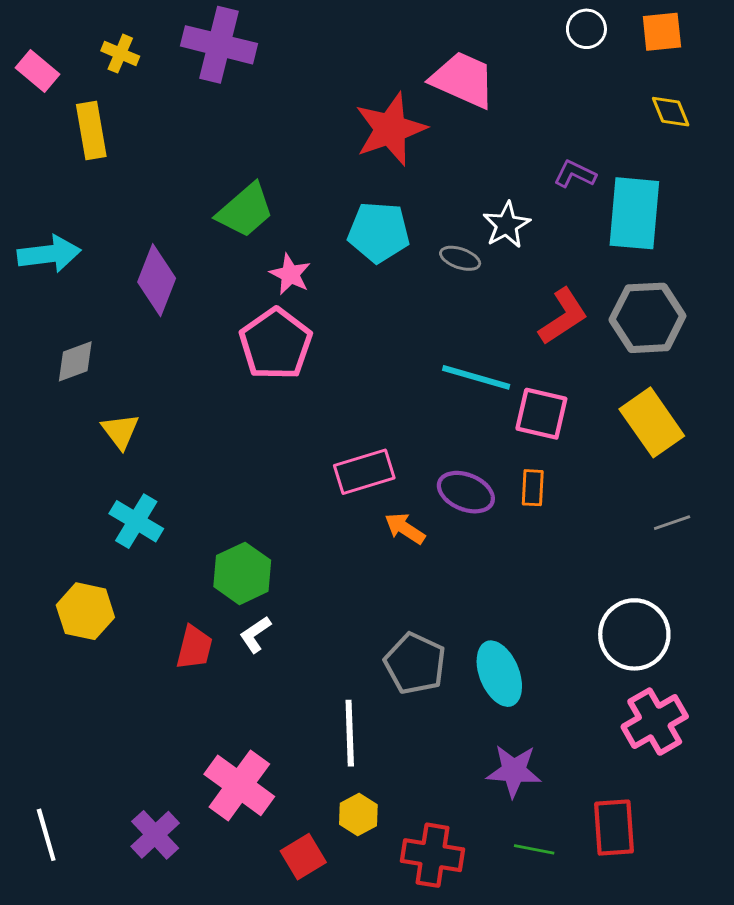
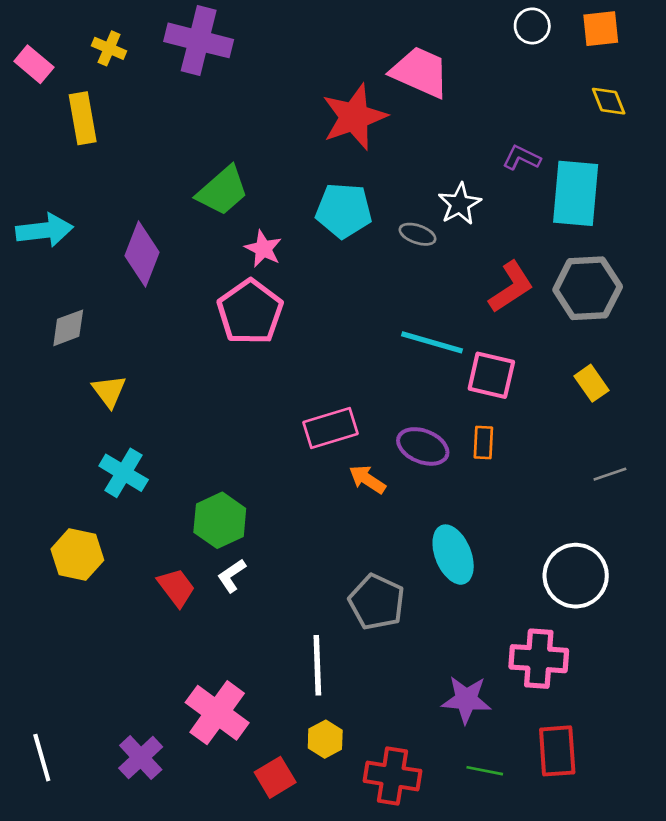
yellow rectangle: (652, 422) -> (591, 383), size x0.6
red trapezoid: (194, 647) -> (176, 587), turned -51
cyan ellipse: (499, 674) -> (453, 555), moved
pink cross: (655, 722) -> (539, 659), moved, turned 34

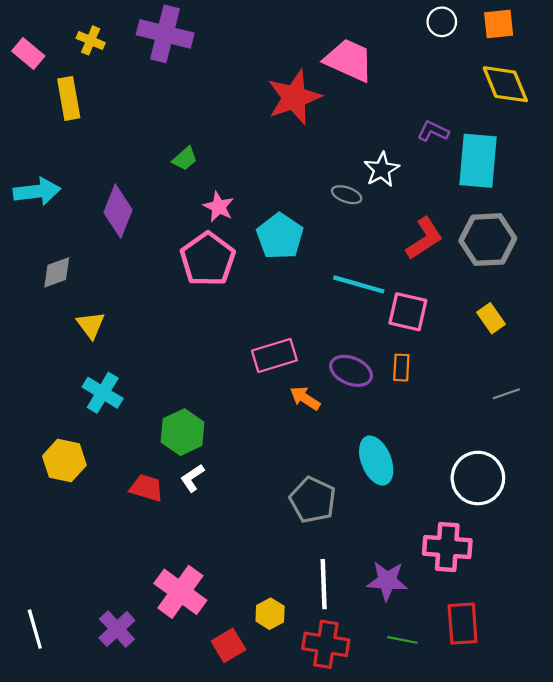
yellow diamond: (609, 101) -> (505, 84), size x1.6
green trapezoid: (222, 191) -> (185, 159), size x0.6
cyan pentagon: (344, 211) -> (280, 236), moved, turned 30
red trapezoid: (176, 587) -> (146, 488), turned -36
white line: (317, 665) -> (324, 584), moved

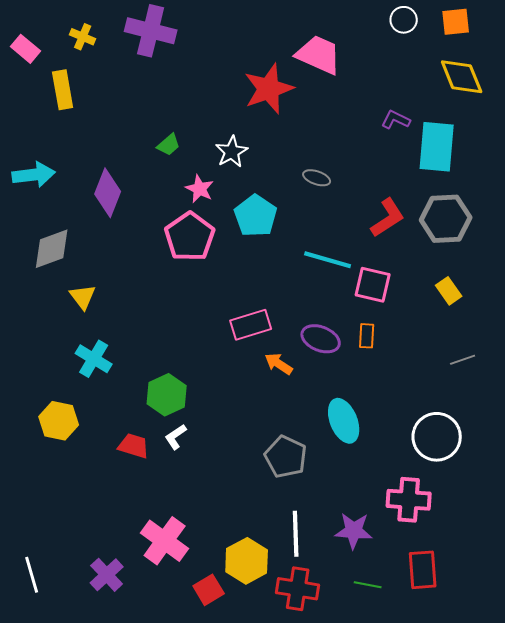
white star: (382, 170) -> (232, 152), moved
gray diamond: (57, 272) -> (52, 249), size x1.4
yellow hexagon: (270, 614) -> (247, 561), size x1.6

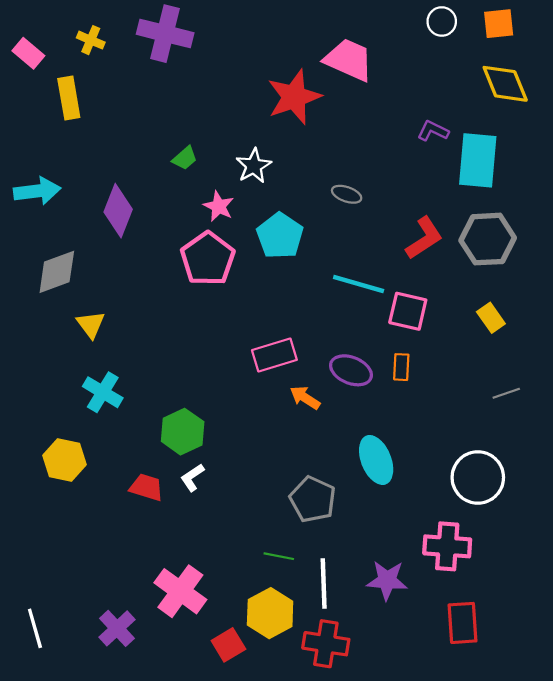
green line: (368, 585) -> (279, 556), moved

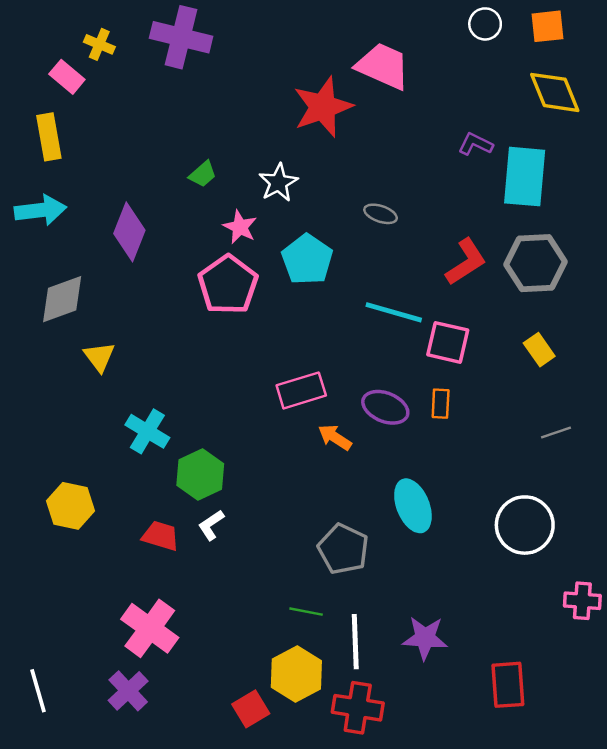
pink rectangle: (28, 53) -> (67, 77), moved
yellow rectangle: (69, 98) -> (49, 137), moved
cyan cross: (103, 392) -> (147, 431), moved
pink cross: (447, 546) -> (582, 601), moved, size x0.7
pink cross: (180, 591) -> (150, 628), moved

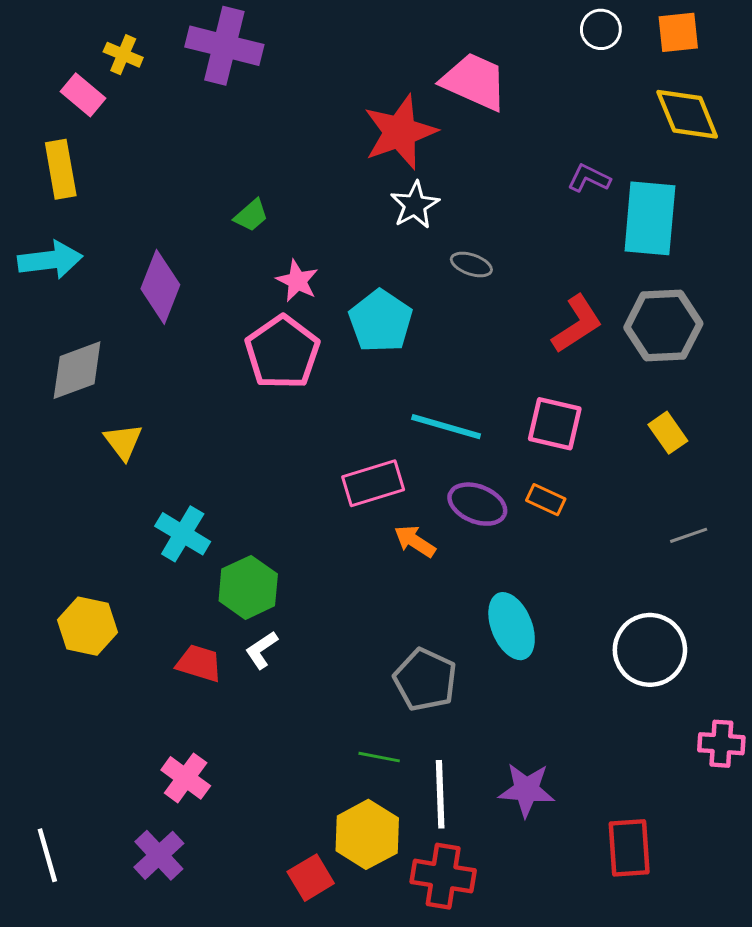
white star: (278, 183) -> (415, 205), moved
cyan line: (394, 312) -> (446, 427), moved
orange rectangle: (441, 404) -> (546, 500), turned -68
pink cross: (150, 628) -> (186, 778), size x0.7

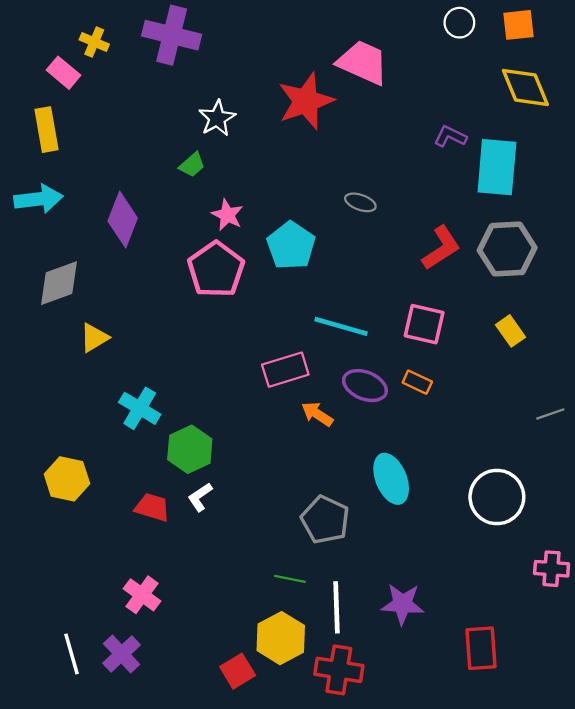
white star: (415, 205) -> (217, 118), moved
yellow triangle: (123, 442) -> (94, 338), turned 36
gray line: (689, 535) -> (550, 414), moved
white line: (47, 855) -> (71, 654), moved

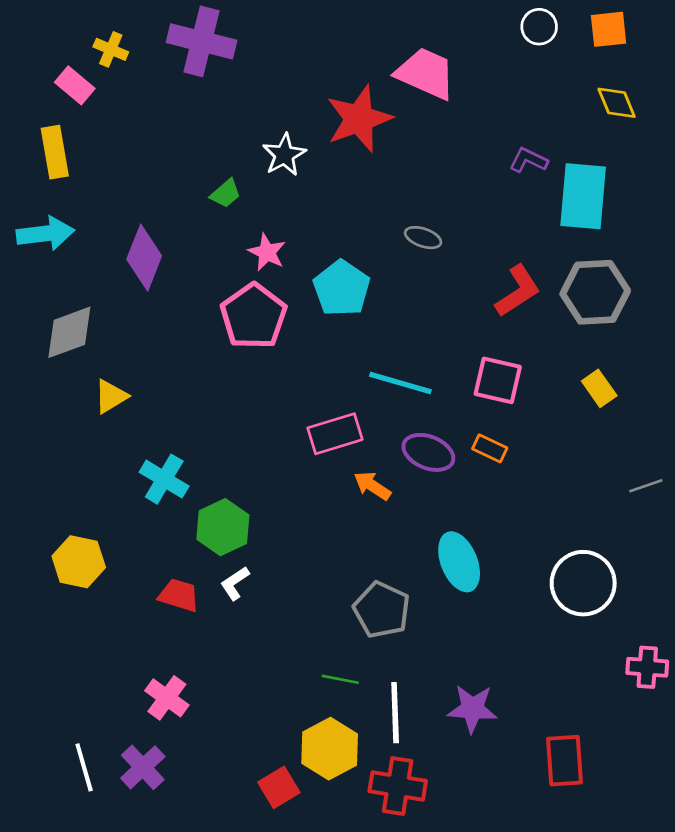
yellow diamond: (525, 87) -> (617, 103), size x0.7
white star: (217, 118) -> (284, 155), moved

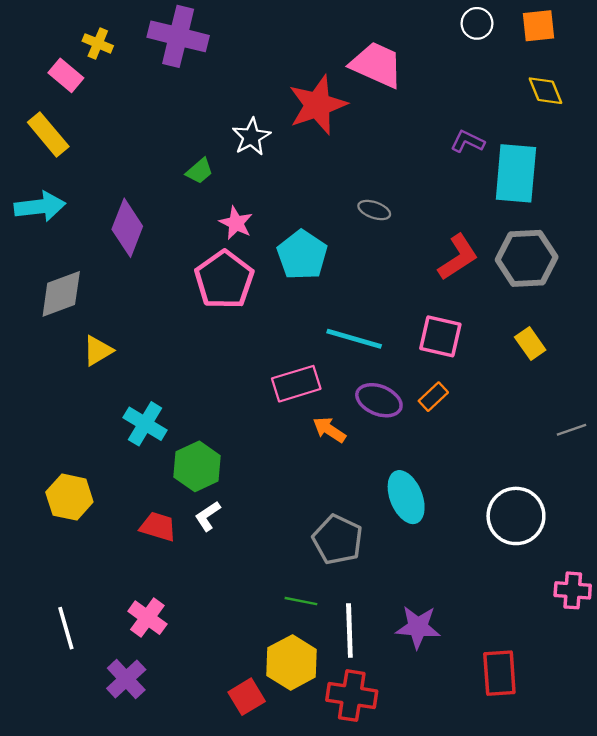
yellow rectangle: (55, 152) -> (48, 134), turned -30
orange rectangle: (490, 448) -> (433, 397), turned -68
white line: (84, 767) -> (66, 628), moved

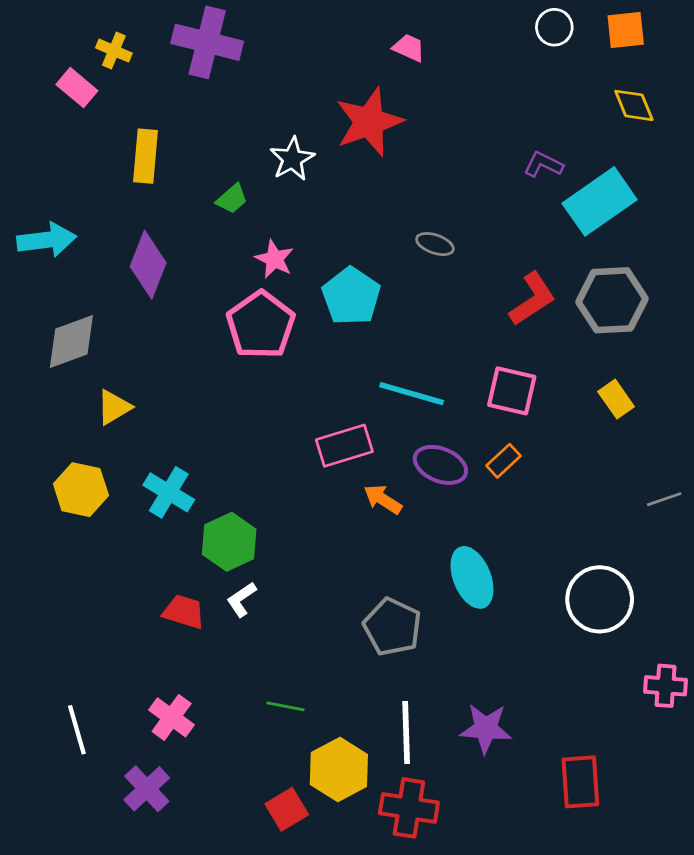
pink trapezoid: (377, 65) -> (409, 48), moved, size x0.5
yellow rectangle: (48, 134) -> (145, 156), moved, turned 45
cyan rectangle: (516, 173) -> (600, 201), turned 50
yellow hexagon: (69, 497) -> (81, 490), moved
green line: (301, 601) -> (285, 706), moved

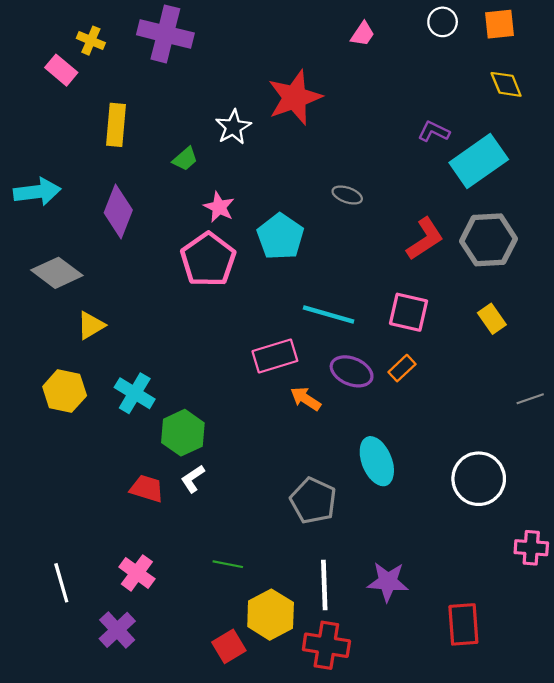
pink trapezoid: (409, 48) -> (363, 34), moved, turned 100
gray diamond: (71, 341) -> (57, 273), turned 57

